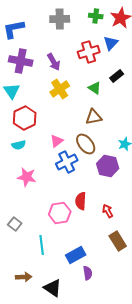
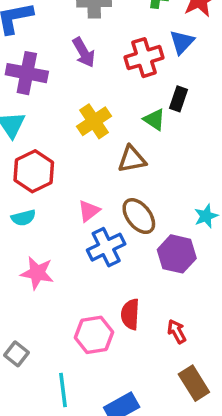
purple arrow: (54, 62) -> (84, 52), moved
black rectangle: (117, 76) -> (178, 99), moved, turned -32
brown triangle: (94, 117) -> (132, 159), moved

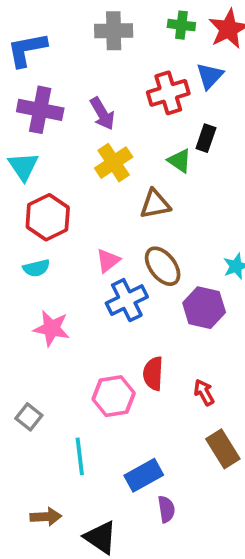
purple arrow: (84, 52) -> (102, 114), moved

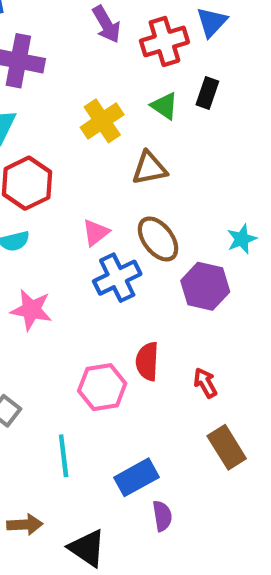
purple arrow: (102, 114) -> (106, 24), moved
green triangle: (180, 161) -> (164, 106), moved

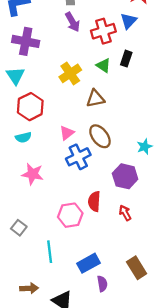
cyan star: (242, 239) -> (145, 147), moved
purple hexagon: (205, 286) -> (125, 176), moved
brown rectangle: (227, 447) -> (137, 268), moved

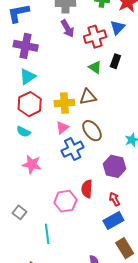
yellow cross: (70, 73) -> (64, 103), moved, turned 30
cyan triangle: (15, 76) -> (28, 76), moved, turned 30
cyan semicircle: (23, 137) -> (24, 132), turned 40
blue rectangle: (89, 263) -> (113, 221), moved

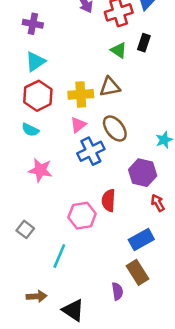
purple cross: (26, 46) -> (33, 24), size x0.7
red arrow: (114, 199) -> (158, 203), moved
cyan line: (47, 234) -> (59, 256), turned 30
brown rectangle: (125, 248) -> (138, 272), moved

